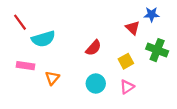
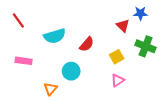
cyan semicircle: (43, 39) -> (55, 36), moved
orange triangle: (52, 78) -> (50, 89), moved
cyan circle: (96, 83) -> (71, 71), moved

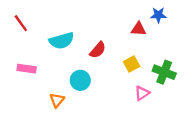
red triangle: (123, 26) -> (139, 29), turned -40
green cross: (146, 46) -> (164, 72), moved
pink triangle: (118, 80) -> (142, 93), moved

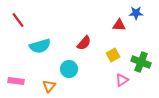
cyan semicircle: (62, 41) -> (40, 46), moved
pink rectangle: (27, 69) -> (16, 81), moved

